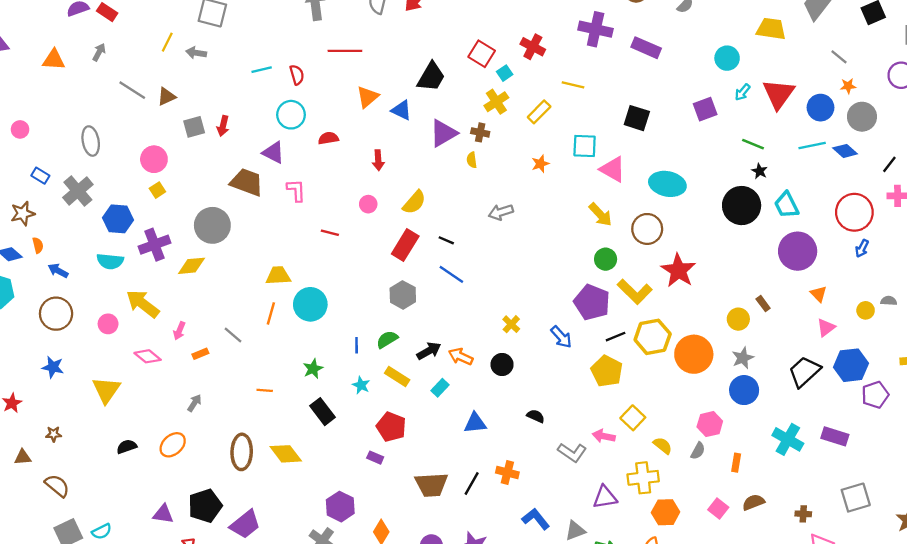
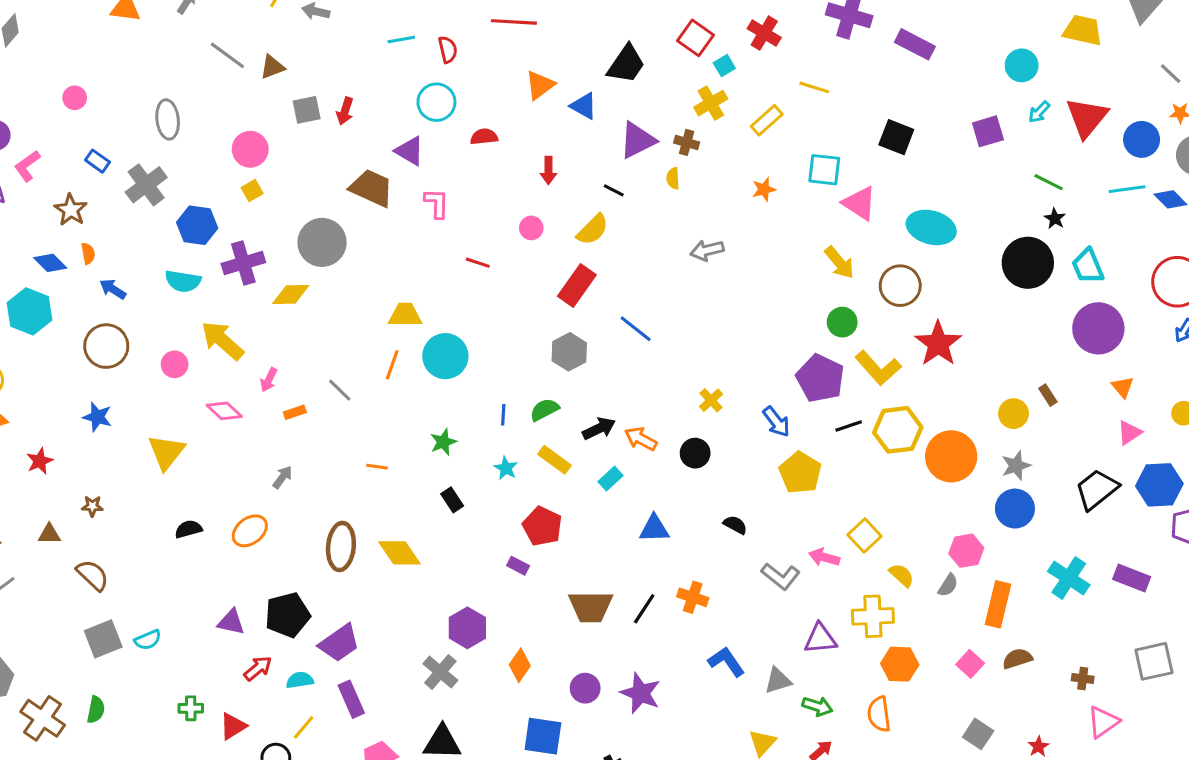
brown star: (23, 213) -> (71, 210), turned -30
black line: (446, 240) -> (614, 190), moved
yellow pentagon: (607, 371) -> (800, 473), moved
black rectangle: (323, 412) -> (452, 500), size x0.7
orange rectangle: (736, 463) -> (998, 604), size x1.8

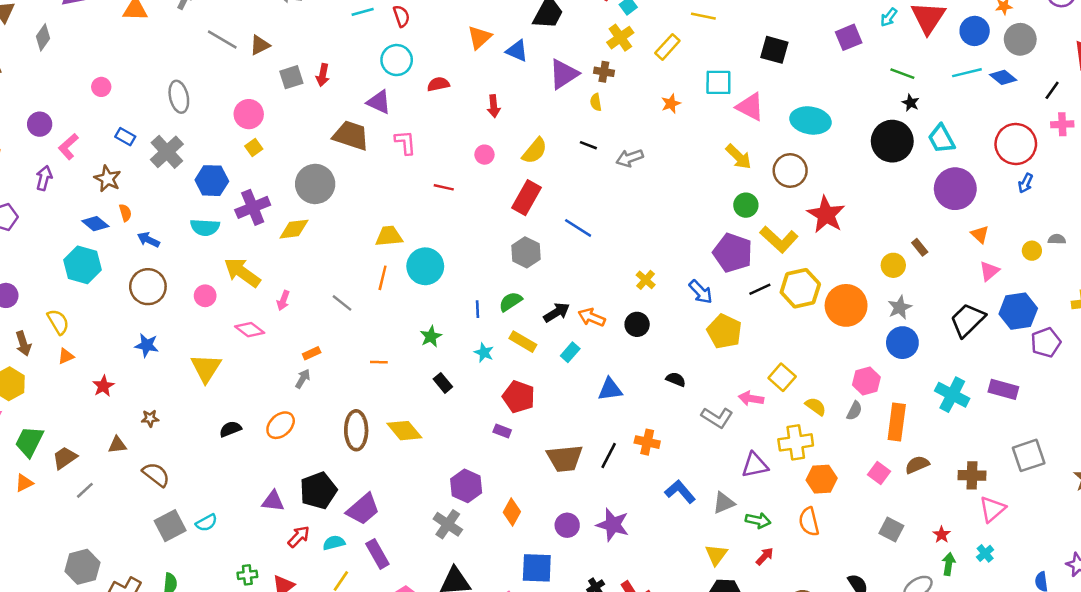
black line: (614, 190) -> (588, 145), moved
orange rectangle: (295, 412) -> (312, 353), moved
brown cross: (1083, 678) -> (972, 475), size x1.5

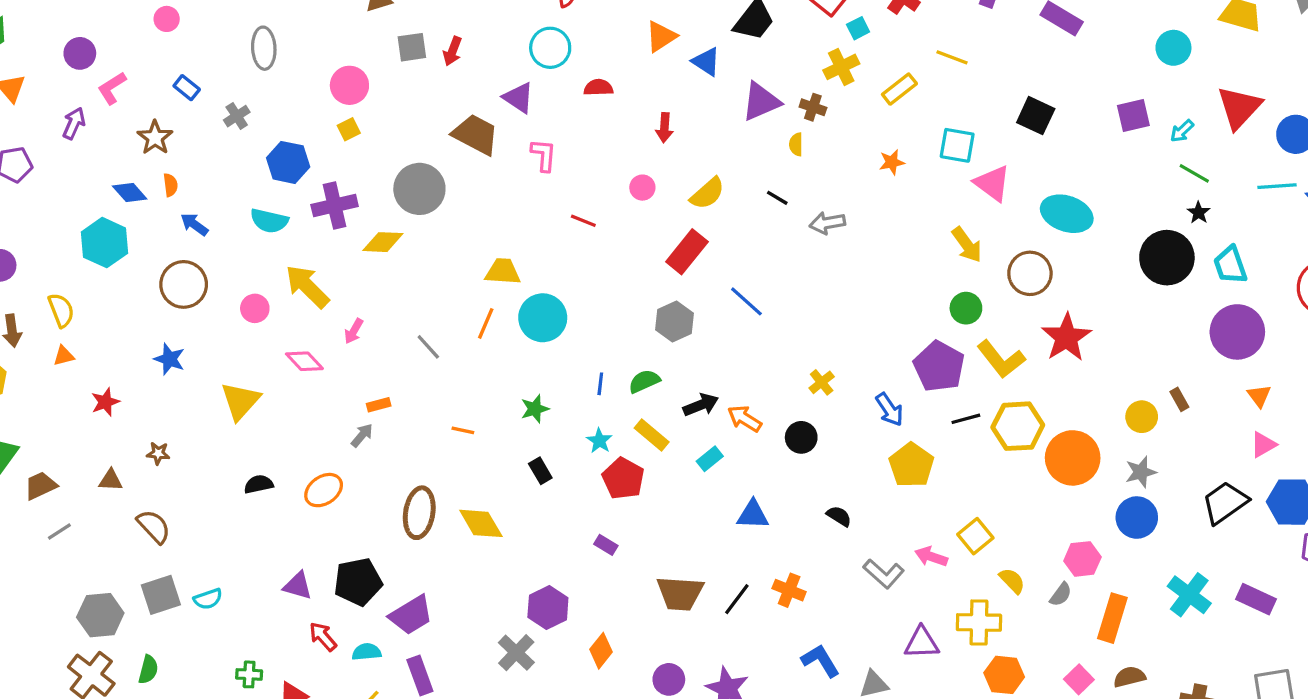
cyan arrow: (889, 17) -> (1182, 131), moved
gray cross: (167, 152) -> (237, 116), size x0.6
red pentagon: (519, 397) -> (623, 479), moved
red arrow: (299, 537) -> (323, 637), turned -95
gray hexagon: (82, 567) -> (100, 615), moved

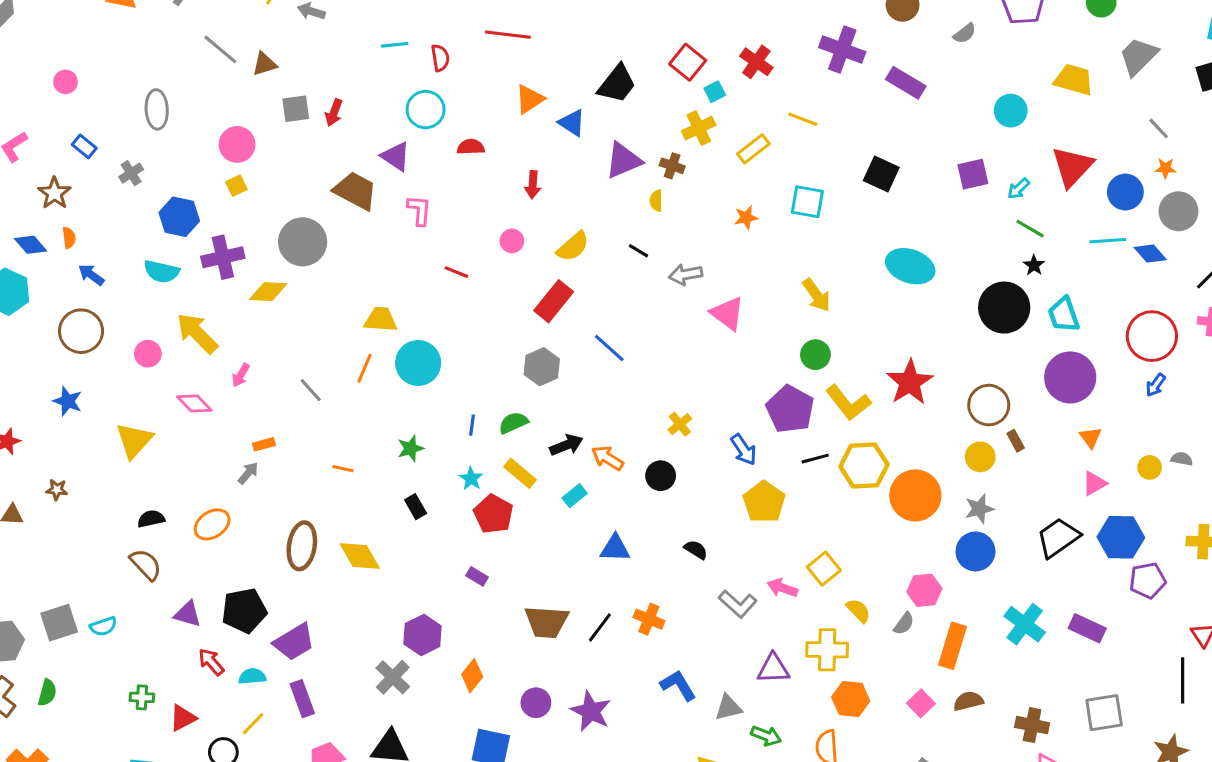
pink triangle: (992, 183) -> (728, 313), moved
brown circle: (1030, 273) -> (989, 405), moved
brown semicircle: (154, 526) -> (146, 564), moved

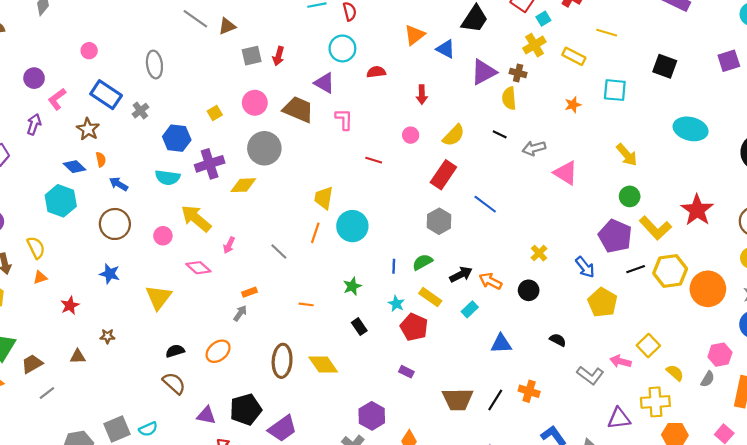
pink circle: (237, 144) -> (255, 103), moved
blue rectangle: (84, 146) -> (106, 95), size x1.8
yellow rectangle: (753, 149) -> (574, 56), turned 70
yellow semicircle: (656, 201) -> (509, 98), size x1.5
yellow trapezoid: (381, 320) -> (324, 198), turned -80

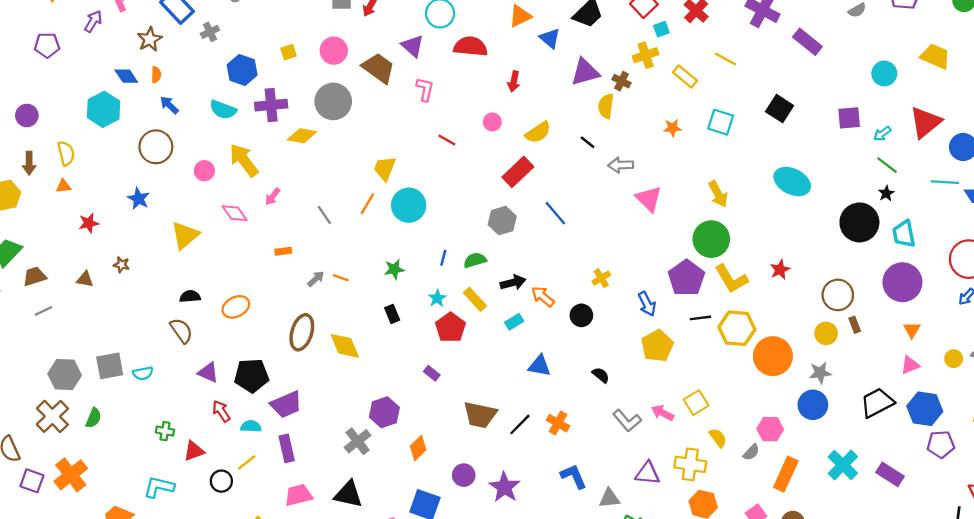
red semicircle: (376, 72) -> (471, 46), size x1.6
green circle: (630, 196) -> (711, 239), size x1.6
red star: (697, 210) -> (780, 270), size x0.6
gray arrow: (240, 313) -> (316, 279), moved

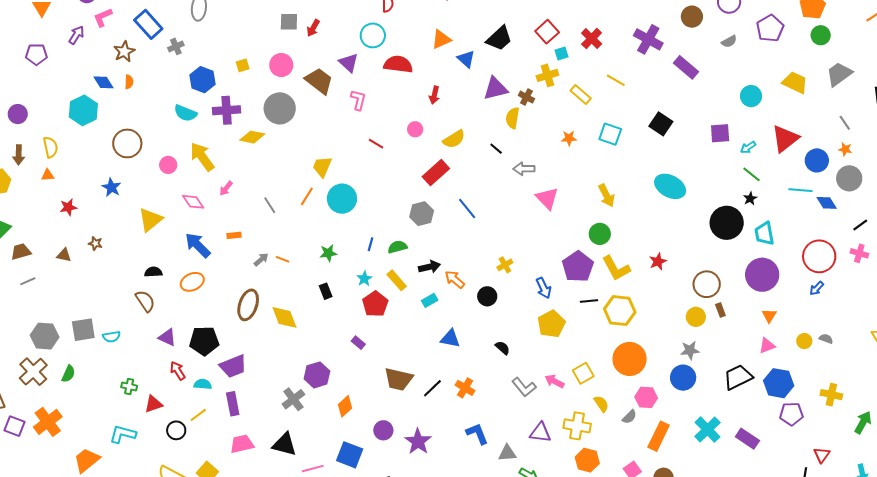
blue arrow: (169, 105) -> (198, 245), moved, size x1.6
green circle: (711, 239) -> (600, 234), size x0.7
orange circle: (773, 356) -> (630, 359), moved

